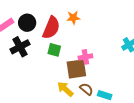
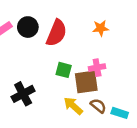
orange star: (73, 18) -> (101, 28), moved
black cross: (20, 47) -> (23, 94), moved
green square: (54, 50) -> (64, 70), moved

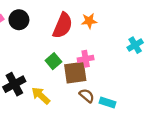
red semicircle: (56, 33) -> (63, 25), moved
green square: (64, 70) -> (53, 61), turned 35
yellow arrow: (73, 106) -> (41, 96), moved

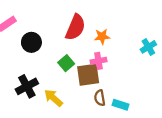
black circle: (19, 20) -> (31, 42), moved
orange star: (89, 21) -> (102, 37), moved
brown semicircle: (87, 96) -> (100, 98), turned -140

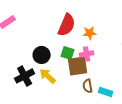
black circle: (31, 42) -> (42, 55), moved
green square: (66, 63) -> (68, 53), moved, turned -32
yellow arrow: (53, 98) -> (48, 76), moved

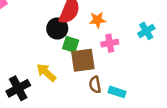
pink cross: (87, 54) -> (110, 43), moved
black circle: (42, 55) -> (57, 28), moved
black cross: (25, 76) -> (18, 88), moved

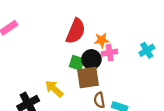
black circle: (57, 28) -> (91, 59), moved
pink cross: (110, 43) -> (110, 53), moved

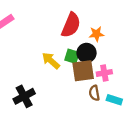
pink cross: (110, 53) -> (104, 73), moved
yellow arrow: (54, 89) -> (51, 61), moved

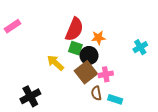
green square: (72, 56) -> (75, 48), moved
brown square: (83, 71) -> (86, 72), turned -30

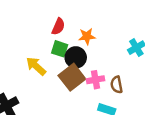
red semicircle: (74, 29) -> (58, 26), size x0.6
brown semicircle: (96, 93) -> (117, 85), moved

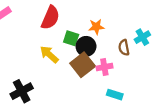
red semicircle: (58, 26) -> (50, 18), moved, size x1.5
brown semicircle: (117, 85) -> (124, 47), moved

